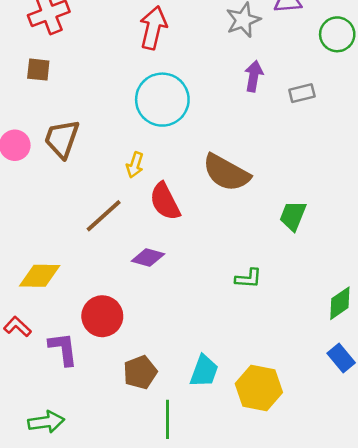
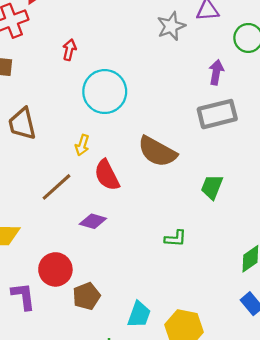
red arrow: (153, 28) -> (69, 50), moved, size x0.6
purple arrow: (254, 76) -> (216, 72), moved
gray rectangle: (302, 93) -> (217, 114), moved, size x1.8
brown trapezoid: (62, 139) -> (22, 124), turned -32
brown pentagon: (140, 372) -> (86, 296), moved

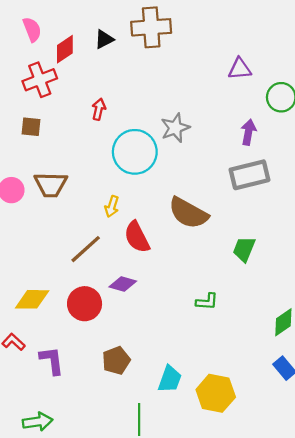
gray star: (171, 26) -> (175, 128), moved
brown trapezoid: (22, 124) -> (51, 185), turned -76
red circle: (55, 269) -> (85, 304), moved

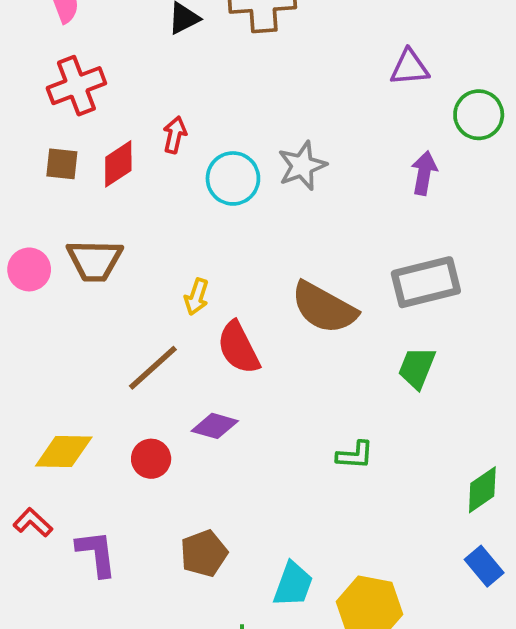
red diamond: (65, 49) -> (118, 164), moved
cyan circle: (135, 152) -> (233, 178), moved, size x0.7
gray rectangle: (249, 175) -> (426, 282), moved
red circle: (85, 304) -> (151, 459), size x0.7

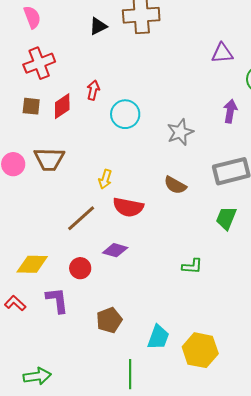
gray star: (302, 166) -> (180, 132), moved
brown semicircle: (324, 308) -> (175, 185), size x0.6
red semicircle: (238, 348) -> (128, 207), turned -52
purple L-shape: (96, 553) -> (57, 300), moved

